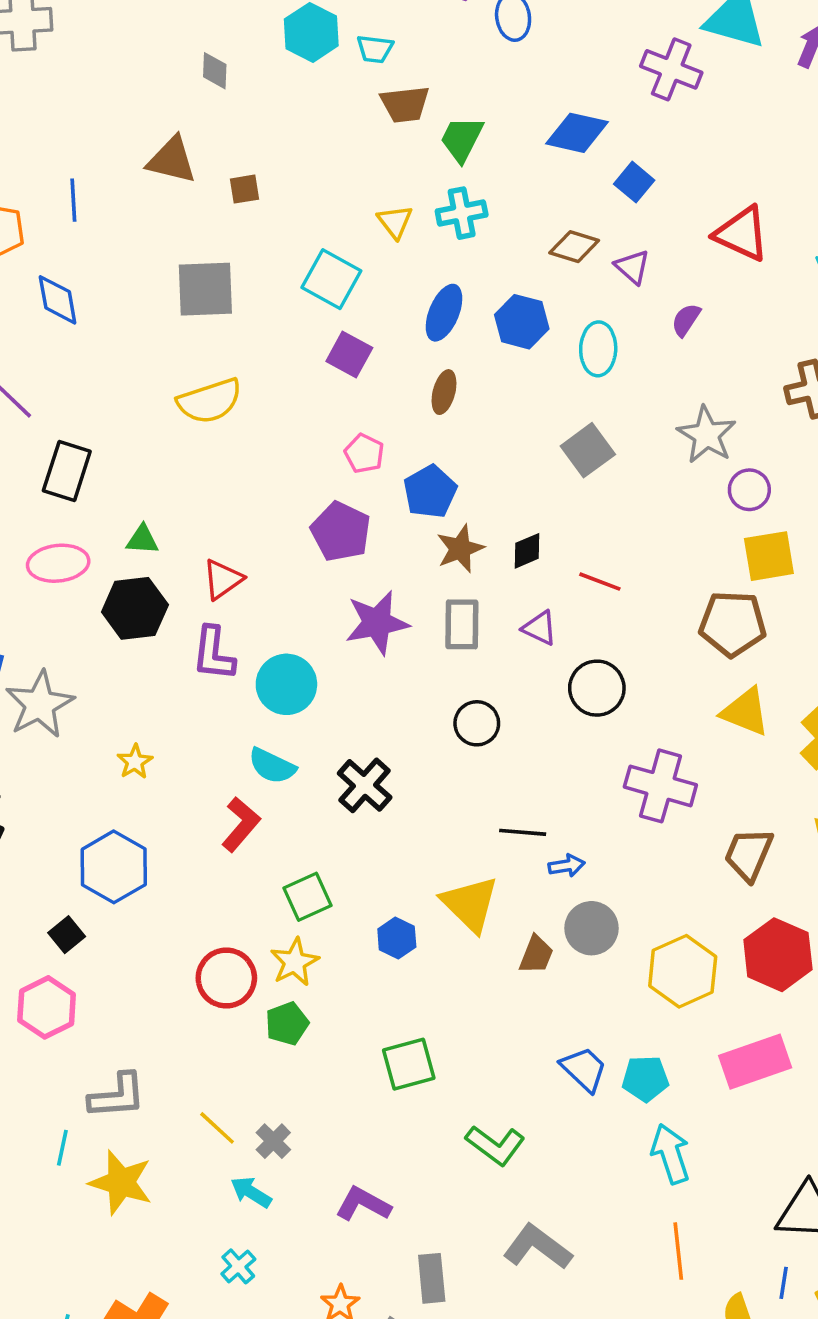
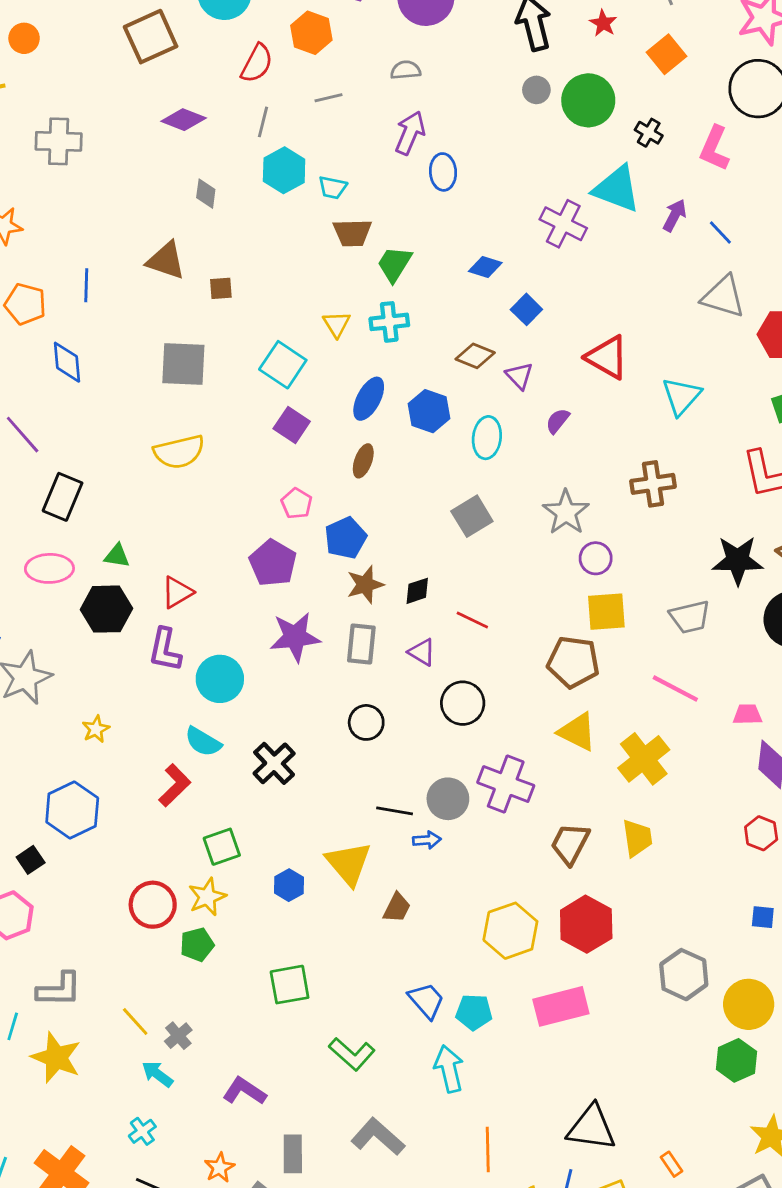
blue diamond: (577, 133) -> (485, 267), size x0.7
gray circle: (591, 928) -> (448, 799), moved
cyan arrow: (671, 1154) -> (449, 1069), moved

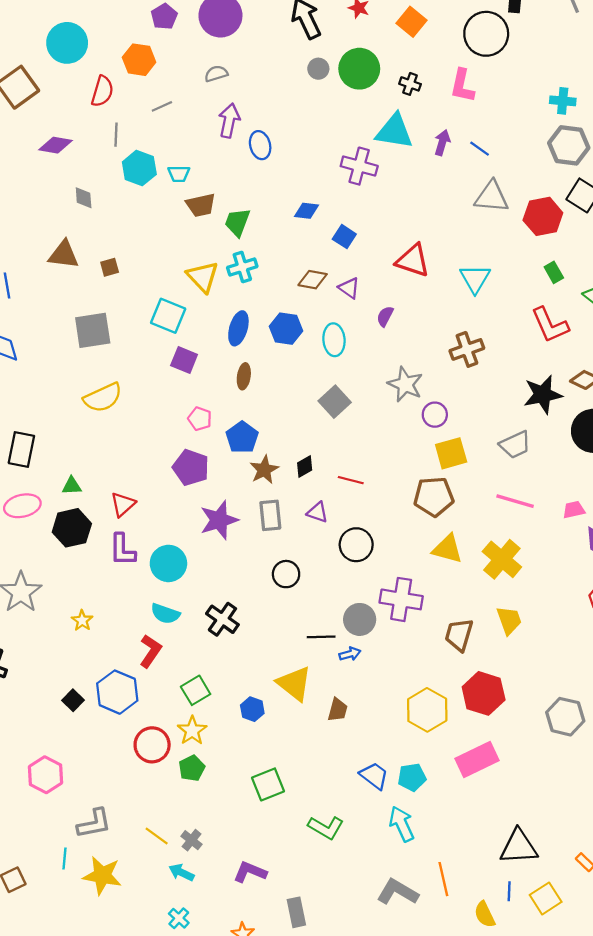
yellow triangle: (337, 324) -> (203, 277), size x1.5
blue hexagon: (72, 810) -> (117, 692), moved
black square: (31, 860) -> (73, 700), moved
gray L-shape: (378, 1137) -> (398, 892), moved

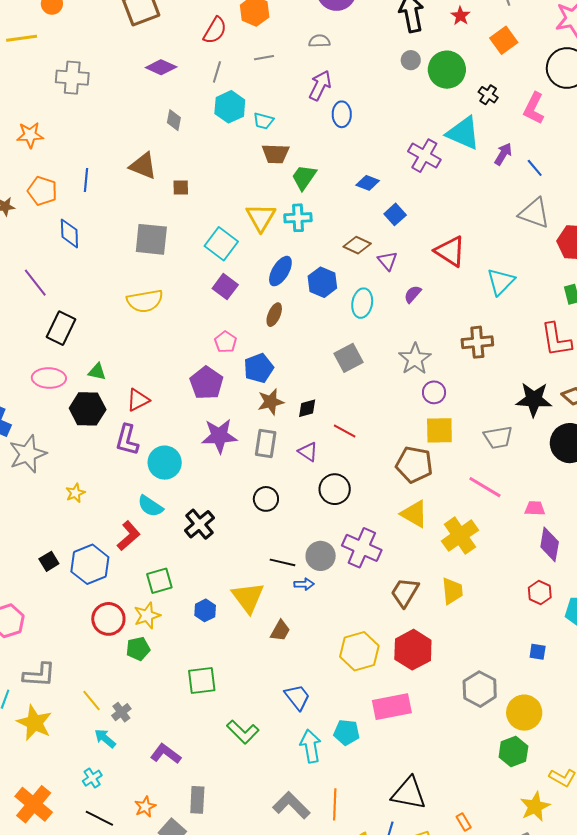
cyan pentagon: (412, 777) -> (347, 732), moved

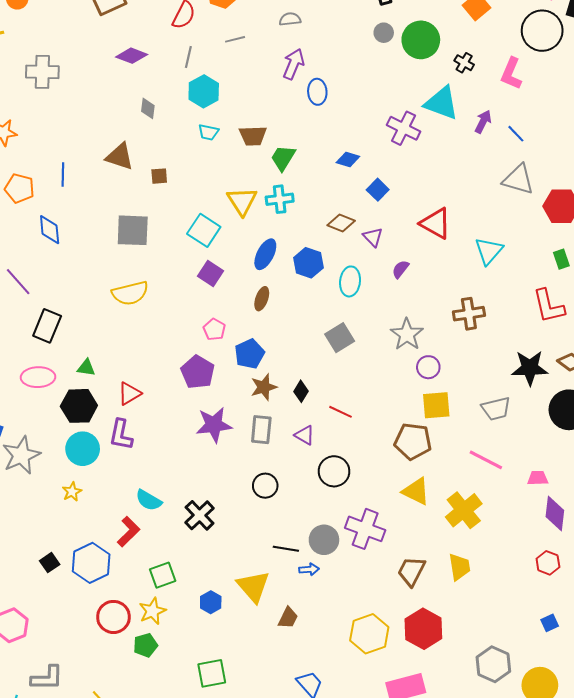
cyan trapezoid: (263, 121) -> (208, 132), moved
black diamond: (307, 408) -> (301, 391), turned -40
cyan circle: (165, 463) -> (83, 449), moved
blue square: (538, 652) -> (550, 623), turned -30

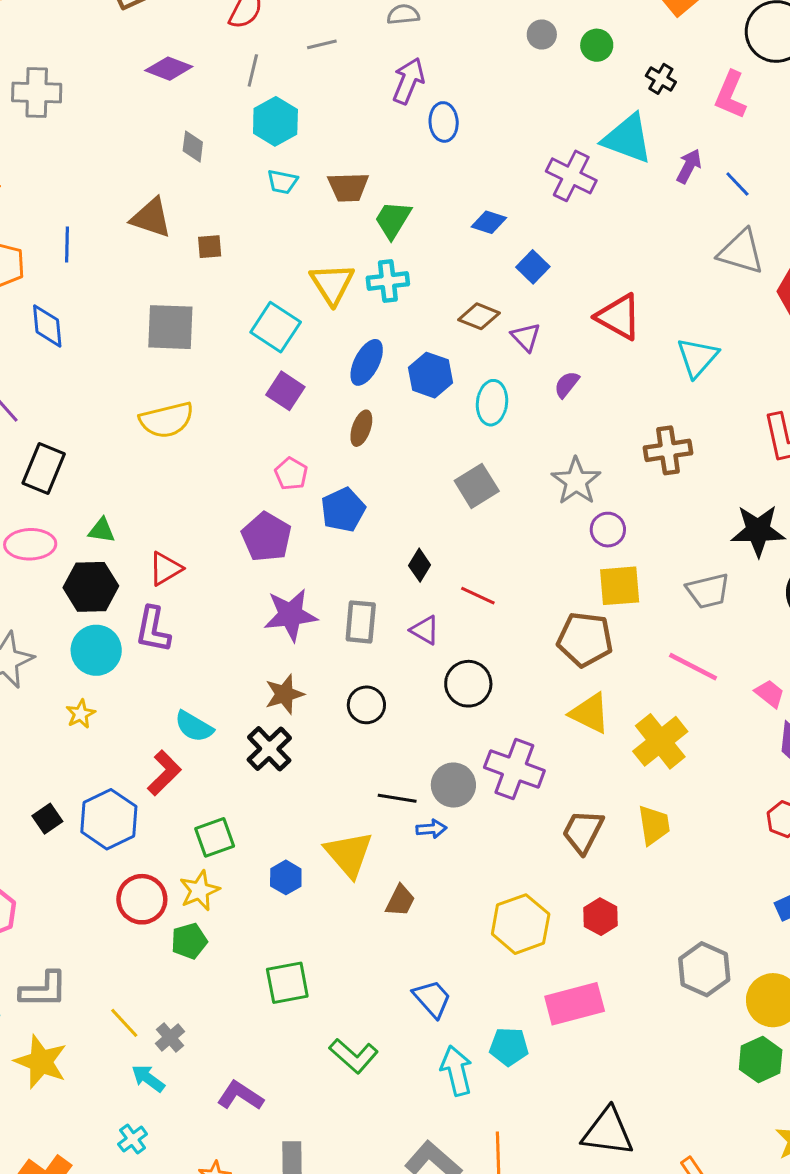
green circle: (421, 40) -> (597, 45), size x0.6
brown star: (264, 387) -> (284, 694), moved
pink trapezoid: (538, 478) -> (770, 694), turned 40
red hexagon: (423, 629) -> (601, 917), size x0.6

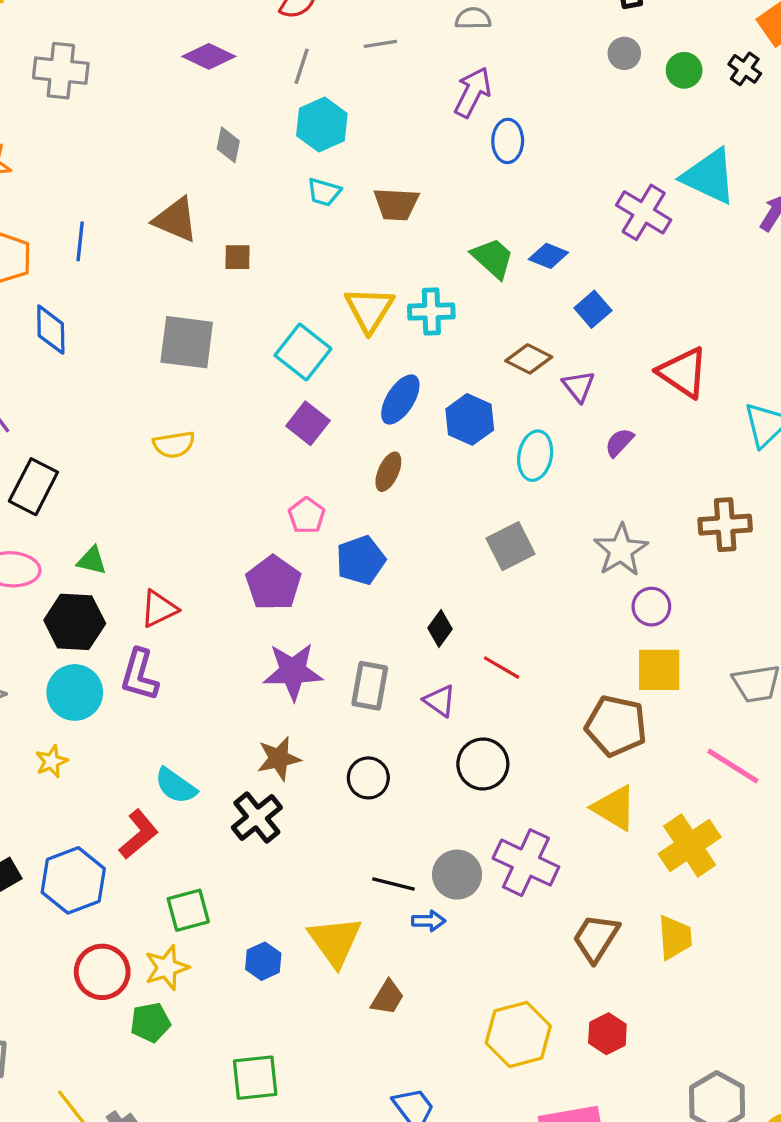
black cross: (661, 79) -> (745, 69), moved
green trapezoid: (393, 220) -> (493, 258), moved, turned 96
yellow semicircle: (167, 420) -> (174, 445), size x0.7

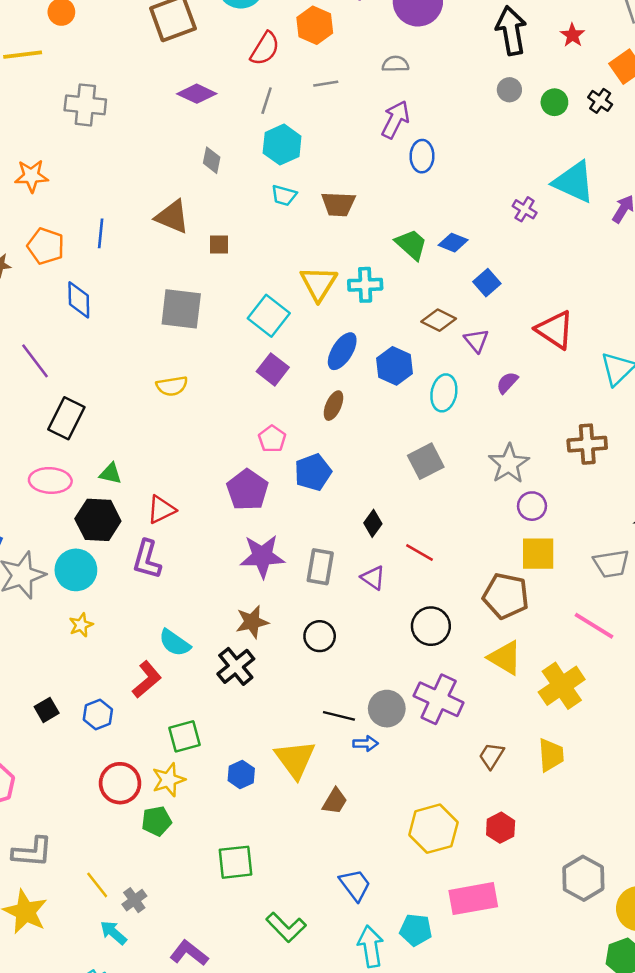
purple cross: (644, 212) -> (525, 209), size x0.6
cyan circle: (75, 692) -> (76, 570), moved
black circle: (483, 764) -> (431, 626), moved
blue hexagon: (73, 880) -> (98, 714), size x0.6
brown trapezoid: (596, 938) -> (491, 756), size x0.7

